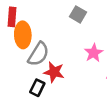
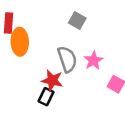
gray semicircle: (38, 54) -> (67, 59), moved, turned -50
black rectangle: (37, 88) -> (46, 97), moved

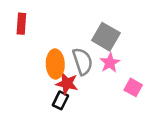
gray square: (77, 21) -> (106, 37), moved, size x1.5
orange ellipse: (20, 42) -> (55, 64), moved

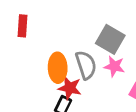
pink star: (110, 63) -> (114, 66), turned -30

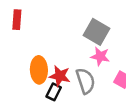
gray semicircle: (86, 65) -> (85, 81), moved
orange ellipse: (58, 68) -> (39, 70), moved

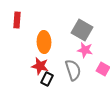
orange ellipse: (39, 70) -> (44, 42), moved
red star: (60, 76) -> (40, 66), moved

